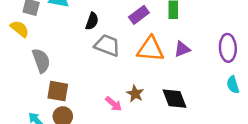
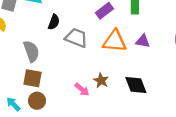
black semicircle: (92, 21) -> (54, 22), moved
purple triangle: (182, 49) -> (143, 41), turned 32
gray semicircle: (41, 61) -> (31, 51), moved

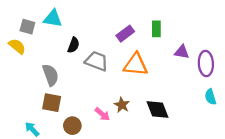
purple triangle: (143, 41) -> (182, 52), moved
brown circle: (37, 101) -> (72, 126), moved

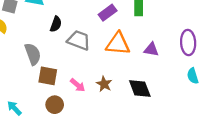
purple triangle: (182, 52) -> (151, 49), moved
brown square: (52, 103) -> (48, 76), moved
pink arrow: (102, 114) -> (78, 85), moved

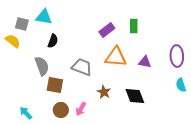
black semicircle: (56, 24) -> (53, 41), moved
gray trapezoid: (79, 40) -> (82, 67), moved
pink arrow: (78, 85) -> (81, 109), moved, turned 80

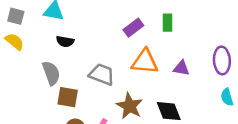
gray square: (22, 24) -> (16, 16), moved
black semicircle: (53, 41) -> (65, 41), turned 80
brown star: (104, 92) -> (130, 106), size x1.5

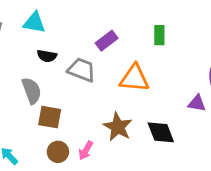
purple rectangle: (133, 28) -> (107, 41), moved
purple triangle: (181, 68) -> (197, 103), moved
gray trapezoid: (102, 74) -> (82, 70), moved

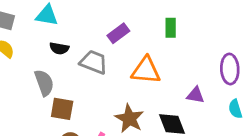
purple triangle: (197, 103) -> (195, 95), moved

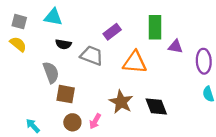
green rectangle: (171, 28) -> (155, 27), size x1.5
purple triangle: (195, 95) -> (175, 46), moved

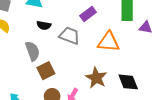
brown square: (66, 94) -> (46, 71), turned -36

